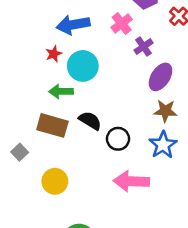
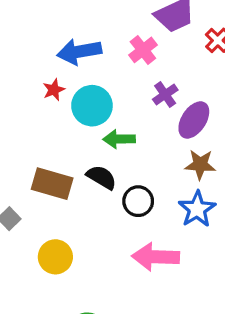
purple cross: (143, 47) -> (165, 95), moved
green arrow: (61, 91) -> (119, 139), moved

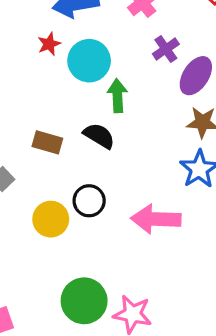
green arrow: (119, 139) -> (117, 96), turned 88
brown rectangle: (52, 184) -> (47, 142), size x0.7
black circle: (138, 201) -> (89, 201), moved

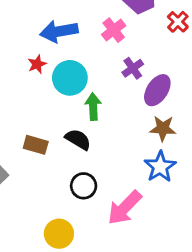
black circle: (89, 201) -> (84, 186), moved
yellow circle: (51, 219) -> (59, 234), moved
pink arrow: (156, 219) -> (125, 208), turned -48

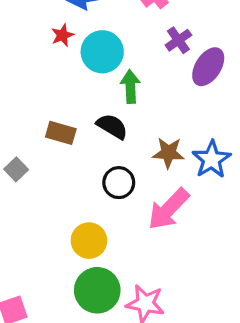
brown star: (163, 128) -> (168, 153), moved

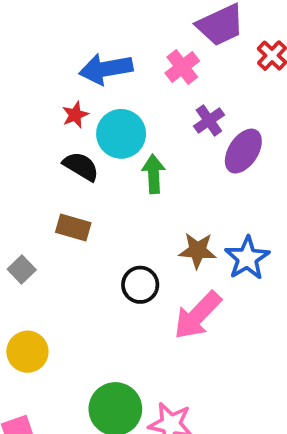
black semicircle: (112, 126) -> (81, 166), moved
yellow circle: (89, 241) -> (27, 352), moved

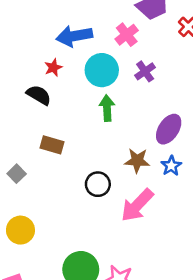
cyan circle: (121, 134) -> (102, 70), moved
purple ellipse: (243, 151) -> (169, 129), moved
black semicircle: (81, 166) -> (39, 95), moved
blue star: (247, 258) -> (171, 166), size x0.7

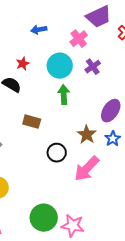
blue arrow: (74, 36) -> (39, 30), moved, size x0.6
brown rectangle: (52, 145) -> (32, 122), moved
brown star: (137, 161) -> (87, 135), turned 30

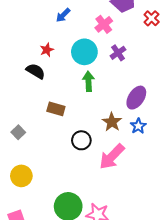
blue arrow: (39, 30) -> (63, 15), turned -35

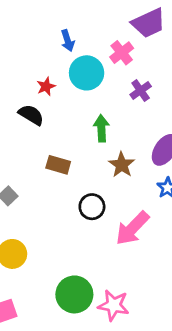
blue arrow: (63, 15) -> (68, 41), turned -63
cyan circle: (84, 52) -> (87, 73), moved
brown star: (112, 122) -> (122, 165), moved

